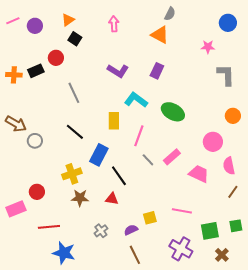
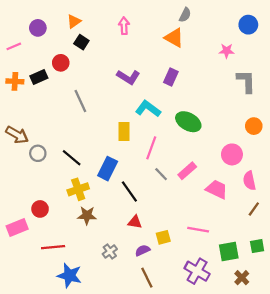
pink line: (13, 21) -> (14, 46), moved
black line: (75, 132) -> (72, 158), moved
red triangle: (112, 199) -> (135, 222), moved

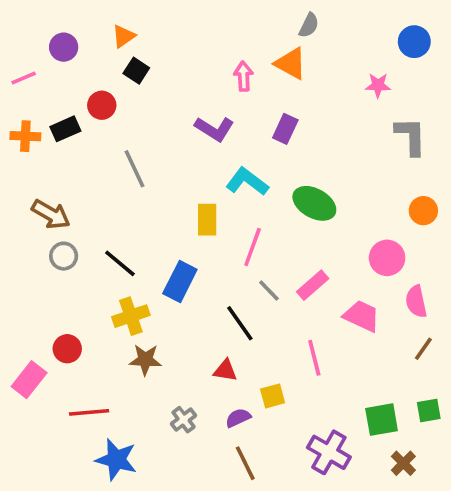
pink arrow: (124, 26) -> (243, 76), moved
brown arrow: (17, 135) -> (51, 214), moved
black line: (129, 192) -> (240, 323), moved
pink rectangle: (17, 227) -> (29, 380), turned -30
pink line: (198, 230) -> (314, 358), moved, turned 66

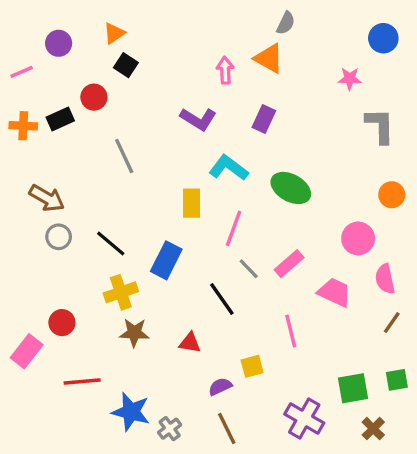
red triangle: (225, 371) -> (190, 343), moved
gray cross: (184, 420) -> (170, 429), moved
blue star: (116, 460) -> (131, 412), moved

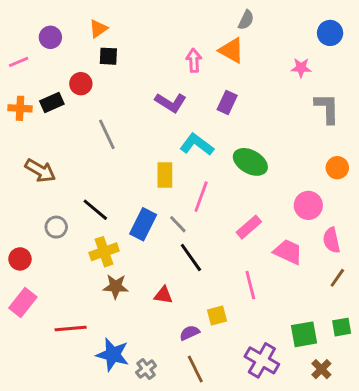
black square: (126, 65) -> (108, 56), turned -30
gray circle: (59, 237) -> (56, 227), moved
gray line: (249, 269) -> (178, 224), moved
red circle: (62, 323) -> (20, 259), moved

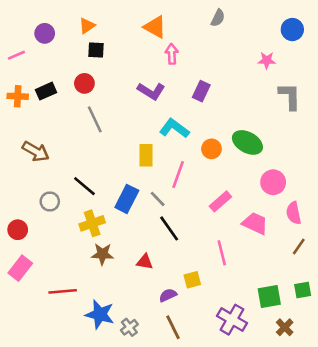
orange triangle: (232, 50) -> (155, 27), moved
red circle: (81, 84) -> (84, 83), moved
green ellipse: (250, 162) -> (247, 142), moved
orange circle: (337, 168) -> (211, 149), moved

